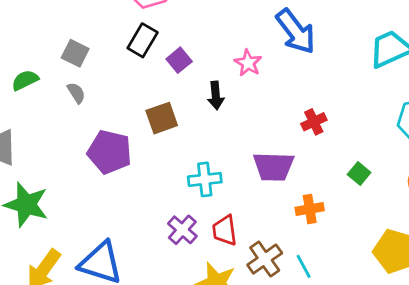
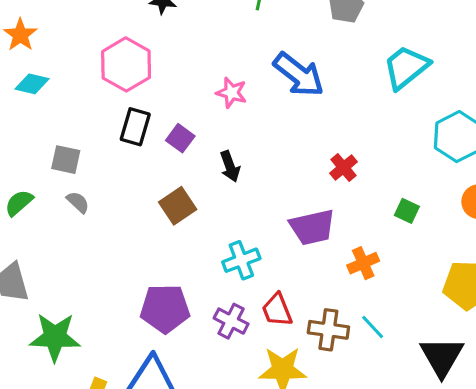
pink star: (248, 63) -> (232, 93), moved
purple pentagon: (110, 152) -> (165, 309), moved
brown cross: (265, 259) -> (328, 330), turned -32

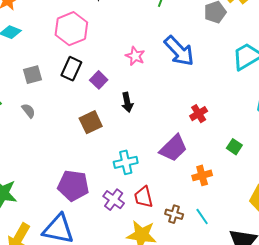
gray square: (66, 160) -> (33, 75), moved, turned -36
purple trapezoid: (312, 227) -> (173, 148), turned -40
brown cross: (328, 330) -> (174, 214), size x0.7

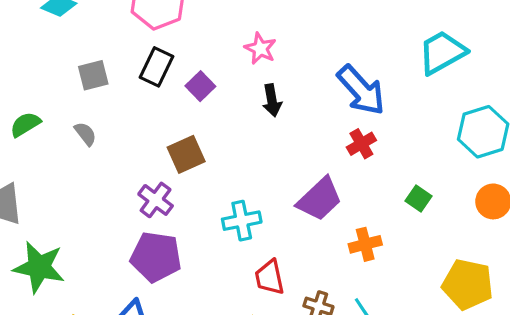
blue arrow: (179, 51) -> (361, 90), moved
black arrow: (127, 102) -> (272, 100), moved
purple cross: (114, 200) -> (156, 200), moved

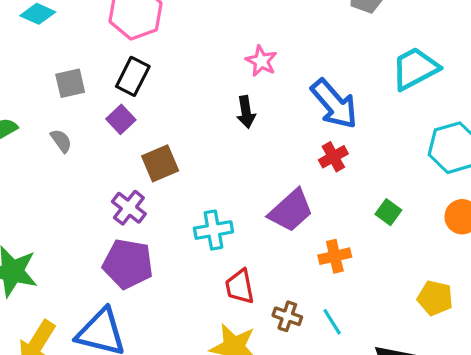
pink star: (260, 48) -> (261, 61), moved
purple square: (200, 86) -> (121, 119), moved
yellow pentagon: (468, 284) -> (435, 298), size x0.7

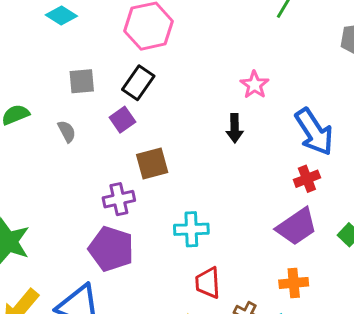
purple cross: (129, 208) -> (119, 199), turned 32
purple trapezoid: (291, 211) -> (297, 227), moved
orange cross: (335, 256) -> (294, 283), moved

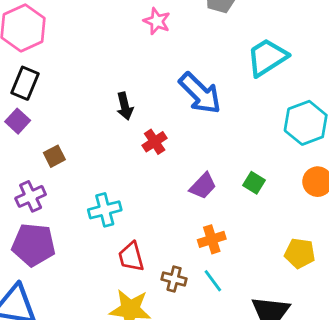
pink star: (255, 85) -> (157, 21), moved
brown square: (152, 163) -> (54, 156), size x0.7
red cross: (307, 179) -> (155, 142), moved
purple trapezoid: (297, 227) -> (203, 186), size x0.7

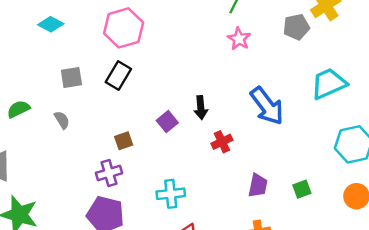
purple square: (18, 121) -> (167, 122), moved
brown square: (54, 156) -> (124, 141), moved
green square: (254, 183) -> (302, 189), turned 30
purple trapezoid: (203, 186) -> (258, 186), turned -40

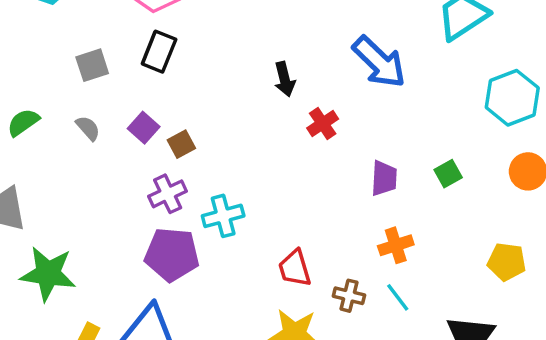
purple square: (167, 122) -> (144, 128), moved
cyan cross: (171, 194) -> (223, 216), moved

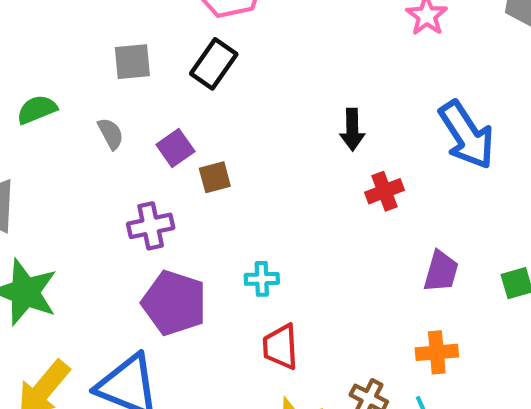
purple cross: (168, 194) -> (151, 226), moved
cyan cross: (223, 216) -> (262, 279), moved, size x0.7
red trapezoid: (295, 268) -> (281, 347), moved

